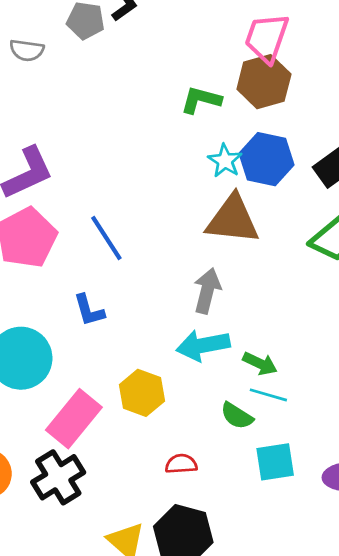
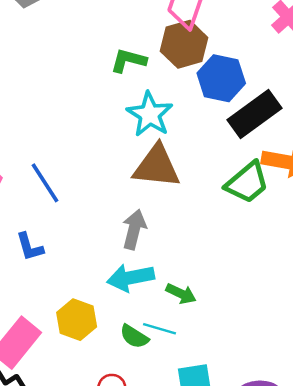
blue hexagon: (267, 159) -> (221, 78), moved
cyan star: (225, 161) -> (150, 114), size x1.5
cyan line: (268, 395) -> (160, 329), moved
green semicircle: (237, 416) -> (134, 337), moved

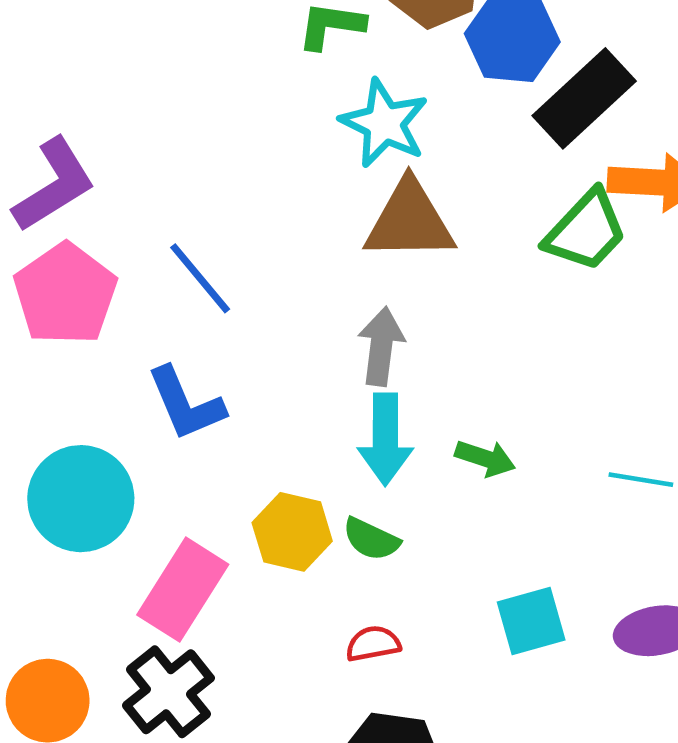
blue L-shape: (30, 247) -> (186, 404), size x1.4
cyan arrow: (131, 278) -> (385, 439), turned -72
cyan line: (160, 329) -> (641, 480), moved
green semicircle: (134, 337) -> (371, 539), moved

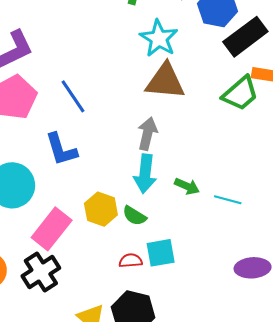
cyan line: (641, 480) -> (228, 200), moved
cyan square: (531, 621) -> (161, 253), moved

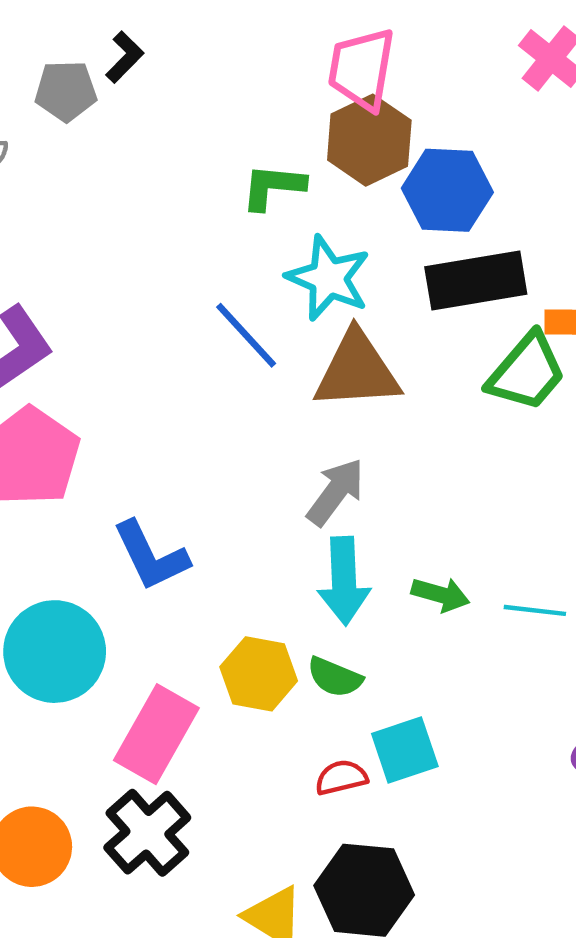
black rectangle: (245, 37) -> (476, 281), moved, turned 36
blue line: (73, 96) -> (246, 335), moved
gray arrow: (147, 134) -> (336, 492), turned 32

